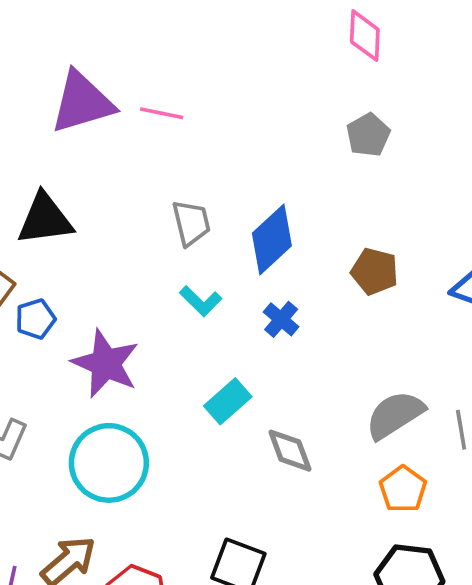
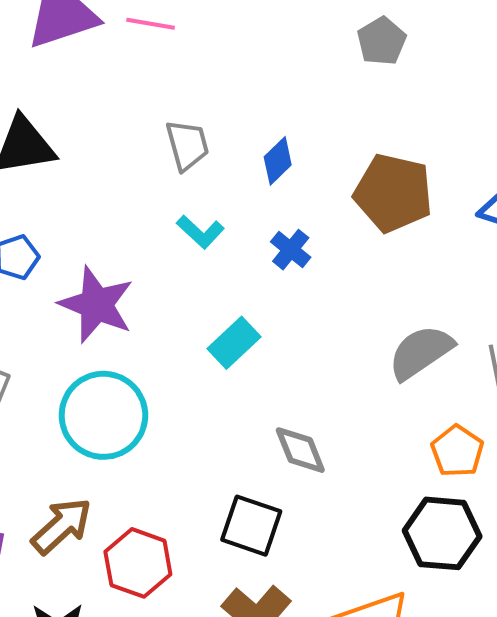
blue diamond: (272, 239) -> (278, 161), size x0.6
brown pentagon: (375, 271) -> (393, 193), size x1.5
gray diamond: (290, 451) -> (300, 450), moved
orange pentagon: (403, 489) -> (457, 451), moved

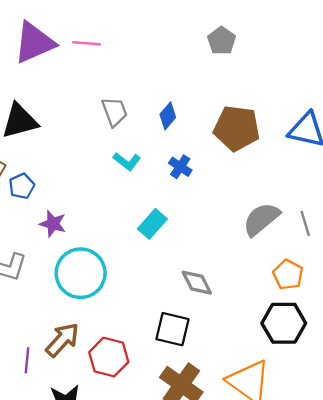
purple star: (96, 305) -> (53, 224), moved, size x0.6

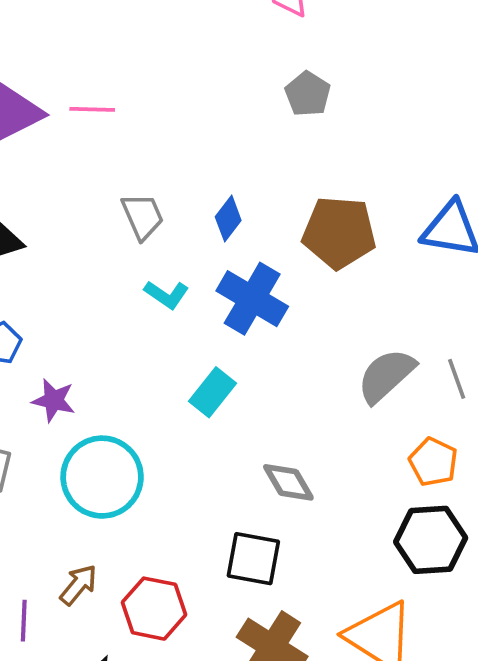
blue cross: (180, 167) -> (252, 299), size x1.8
brown arrow: (62, 340) -> (78, 585), size x0.7

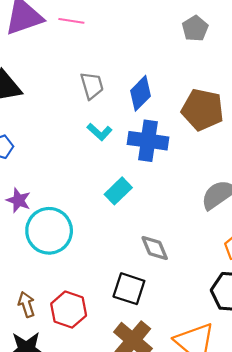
blue diamond: (228, 219) -> (140, 93), size x1.4
blue cross: (252, 299) -> (148, 141), turned -30
purple star: (54, 400) -> (18, 200), moved
brown arrow: (78, 585) -> (26, 304), moved, turned -65

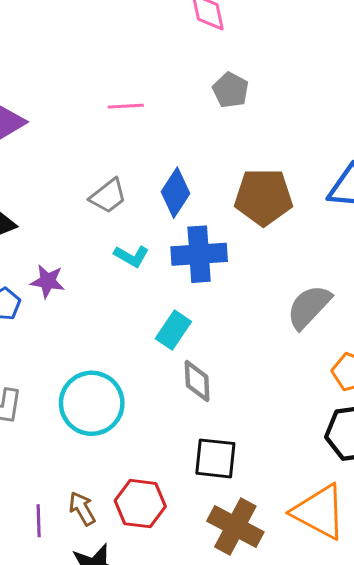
pink line: (71, 21) -> (126, 106), moved
gray trapezoid: (92, 86) -> (108, 196), turned 80
purple star: (18, 200) -> (48, 281), moved
gray diamond: (155, 248) -> (197, 381), moved, turned 32

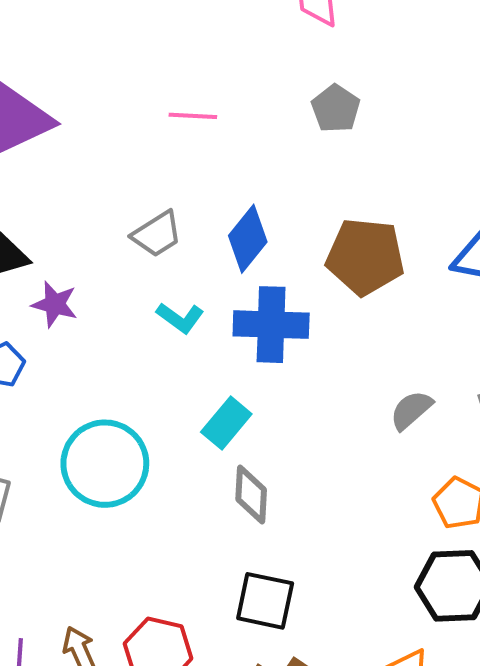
purple star: (48, 281) -> (55, 304), moved
gray semicircle: (309, 307) -> (411, 410), size x0.7
cyan circle: (92, 403) -> (105, 464), moved

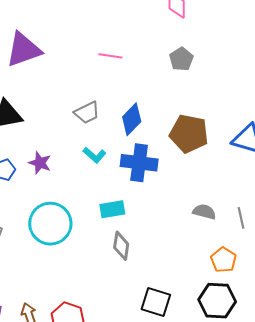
purple star: (55, 304) -> (40, 163), moved
gray semicircle: (411, 410) -> (204, 212), turned 50
cyan rectangle: (226, 423) -> (112, 209), turned 35
black square: (265, 601) -> (156, 302), moved

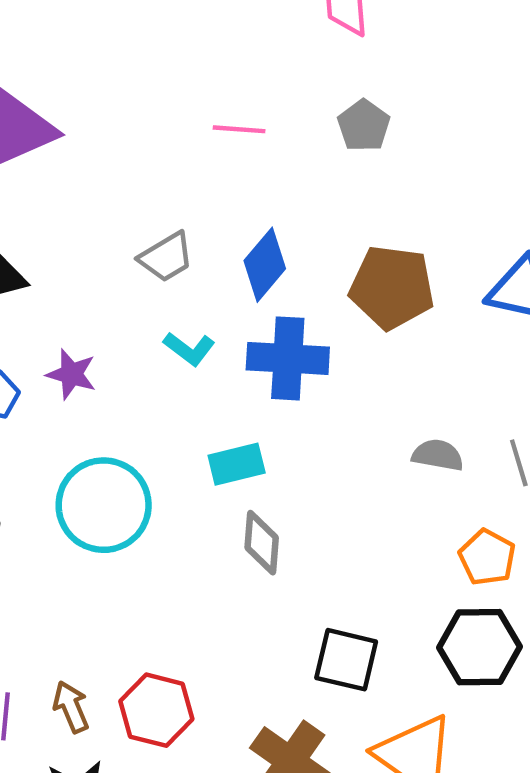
pink line: (110, 56) -> (239, 129), moved

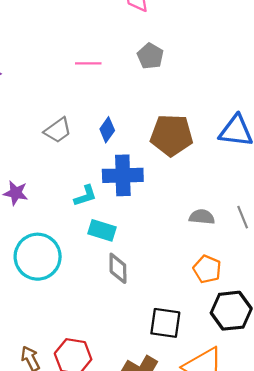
blue diamond: (265, 265) -> (107, 130), size x0.7
cyan L-shape: (189, 349) -> (85, 196), moved, turned -50
cyan rectangle: (237, 464) -> (102, 230), turned 36
orange pentagon: (487, 557) -> (207, 269), moved

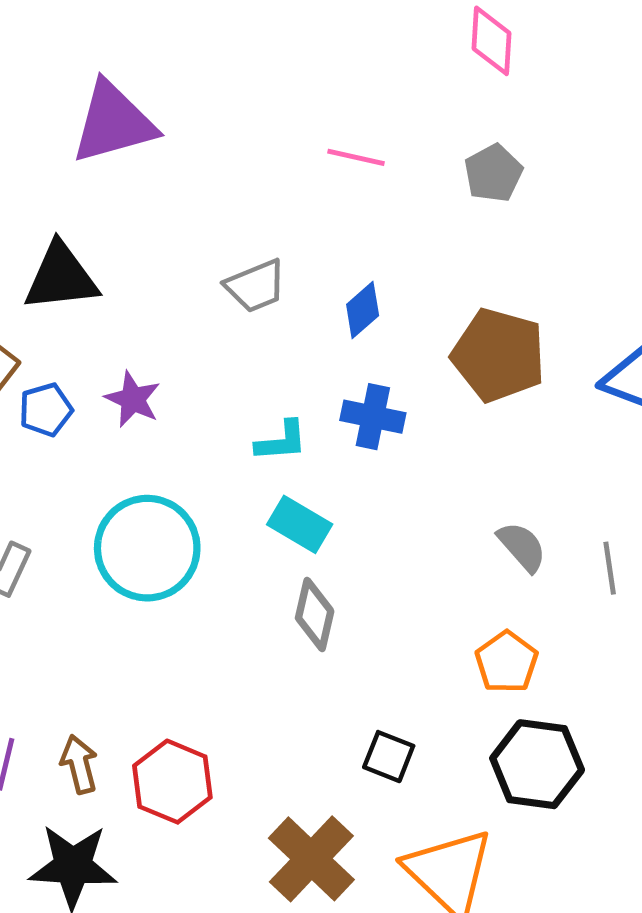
blue cross: (123, 175) -> (373, 417), size x0.7
gray semicircle: (202, 217) -> (522, 547), turned 30
black square: (165, 323) -> (389, 757), size x0.7

